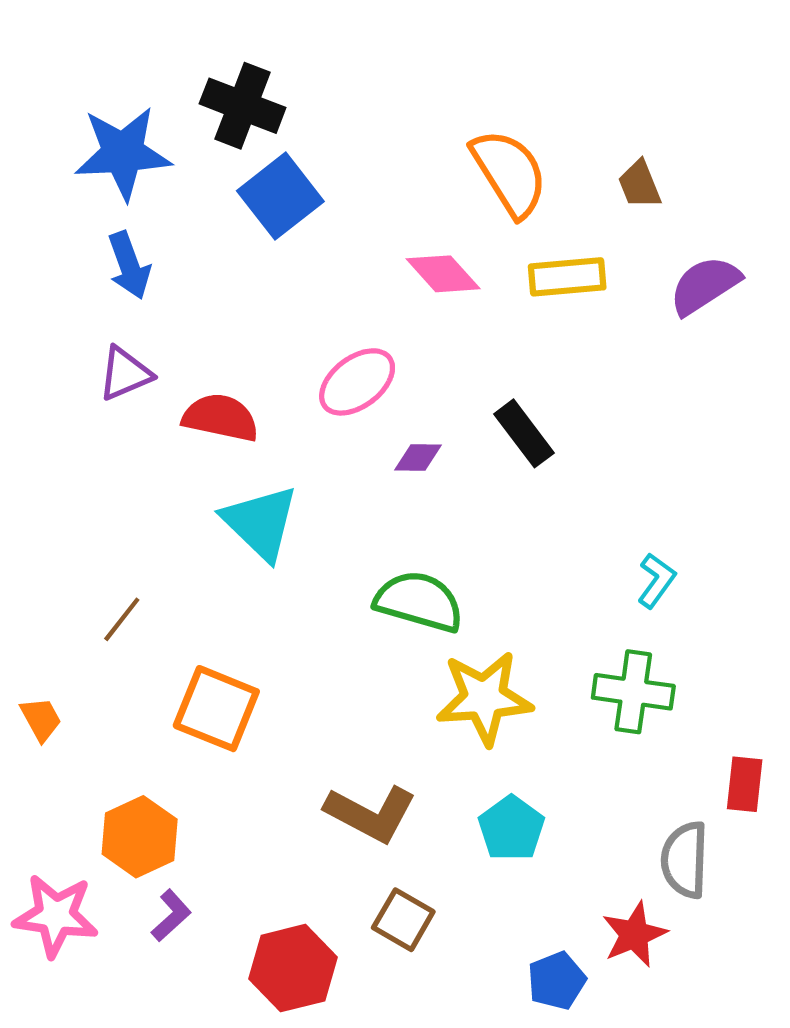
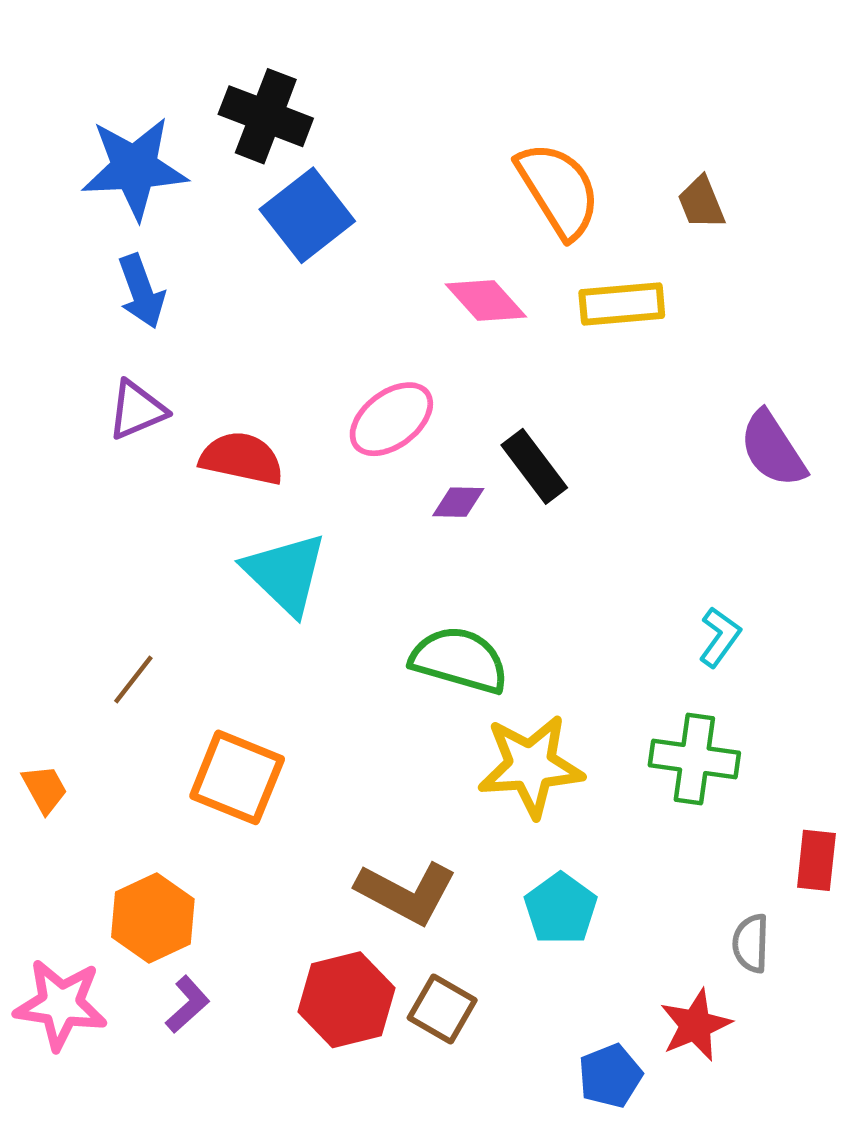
purple semicircle: (705, 285) -> (773, 449), moved, turned -90
black rectangle: (524, 433) -> (534, 466), moved
gray semicircle: (685, 860) -> (751, 943), size x0.7
red hexagon: (293, 968) -> (346, 1000), moved

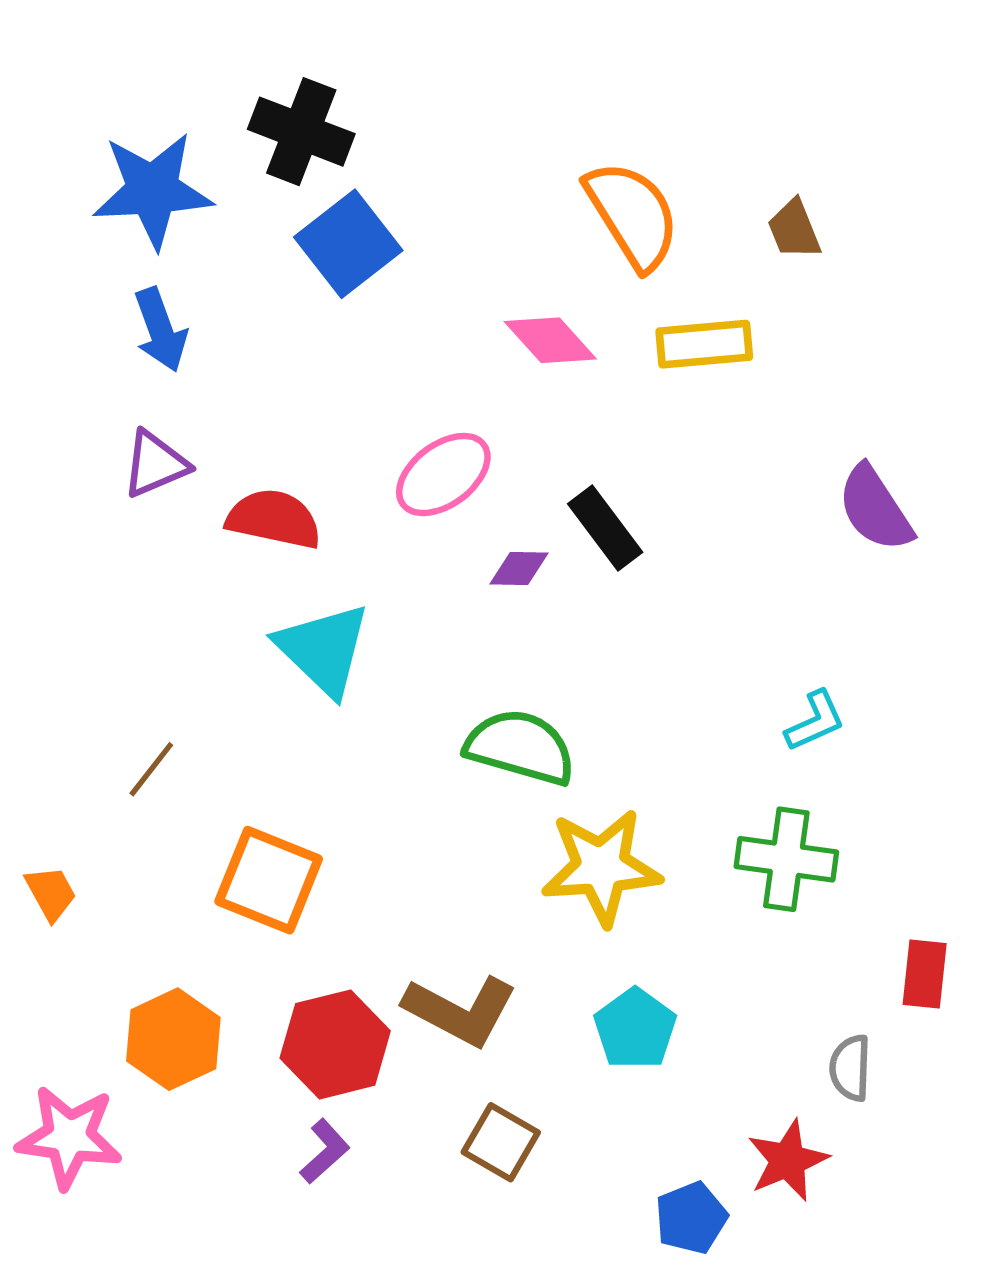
cyan L-shape: (720, 637) -> (815, 721), turned 30
red hexagon: (346, 1000) -> (335, 1044), moved
purple L-shape: (187, 1004) -> (325, 1151), moved

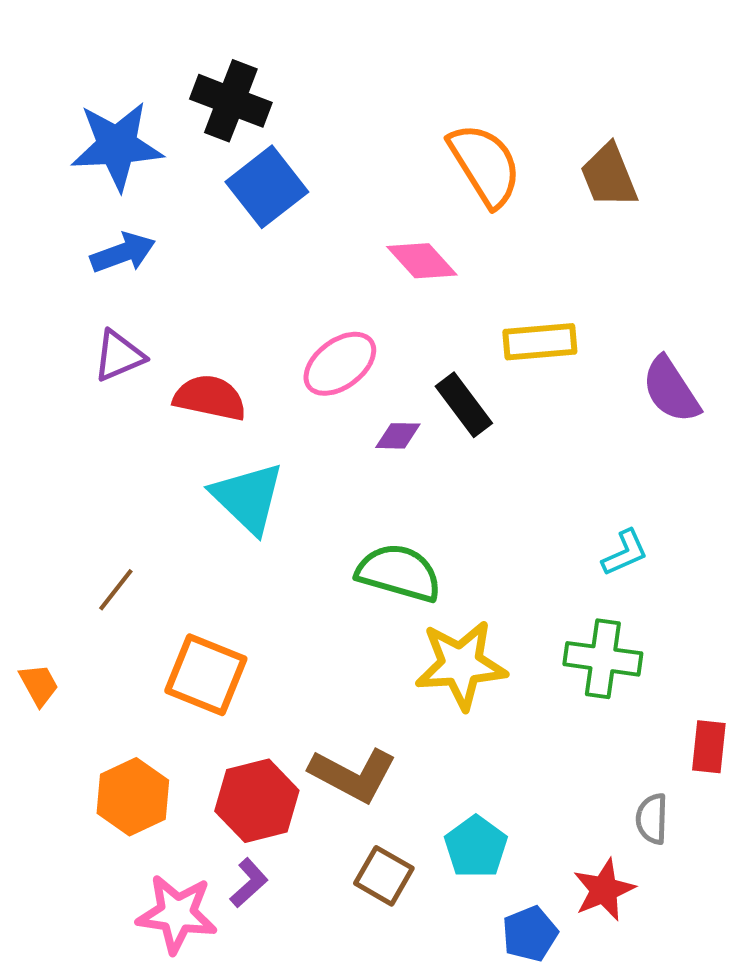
brown trapezoid: (794, 229) -> (609, 176), size x1.4
blue arrow: (160, 330) -> (123, 253), turned -90
yellow rectangle: (704, 344) -> (540, 342), moved
cyan pentagon: (635, 1029) -> (476, 847), moved
pink star: (69, 1137) -> (177, 914), moved

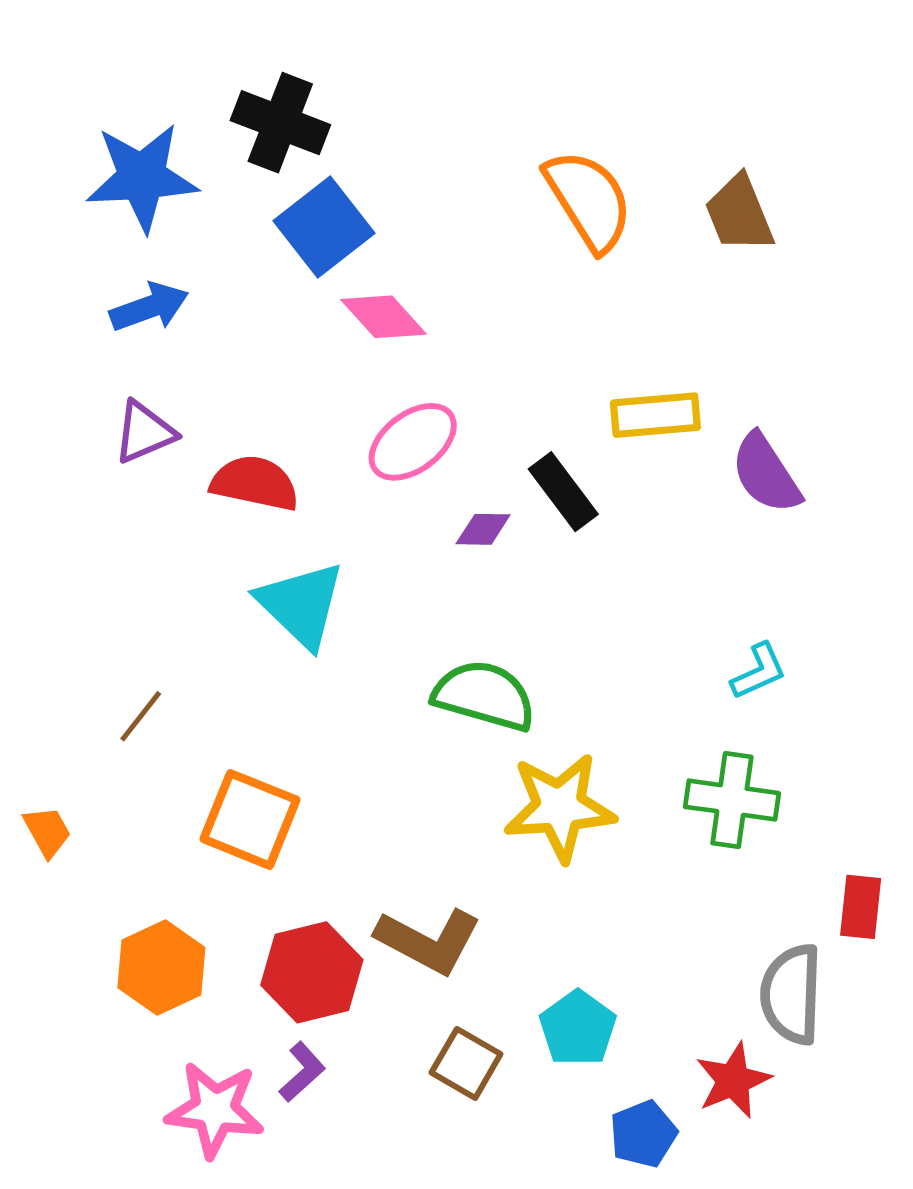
pink diamond: (422, 261) -> (384, 317), moved
purple semicircle: (671, 390) -> (766, 473), moved
gray semicircle: (652, 819) -> (791, 994), size x1.6

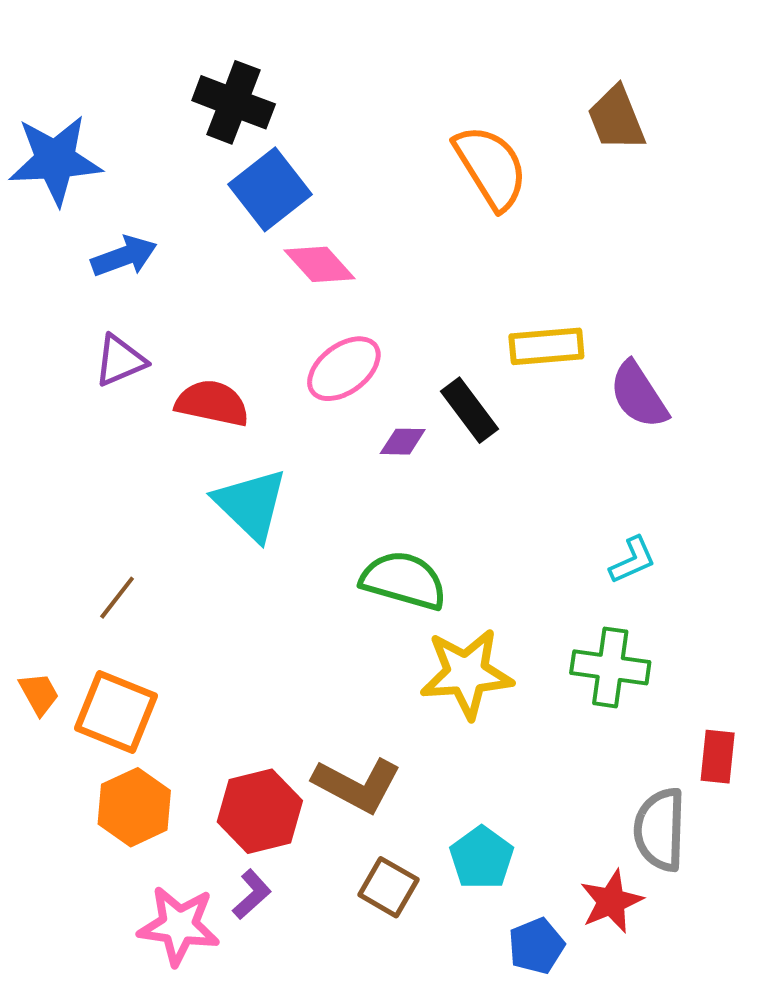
blue star: (142, 177) -> (55, 160), moved
brown trapezoid: (739, 214) -> (616, 118), moved
orange square: (250, 819) -> (116, 712), moved

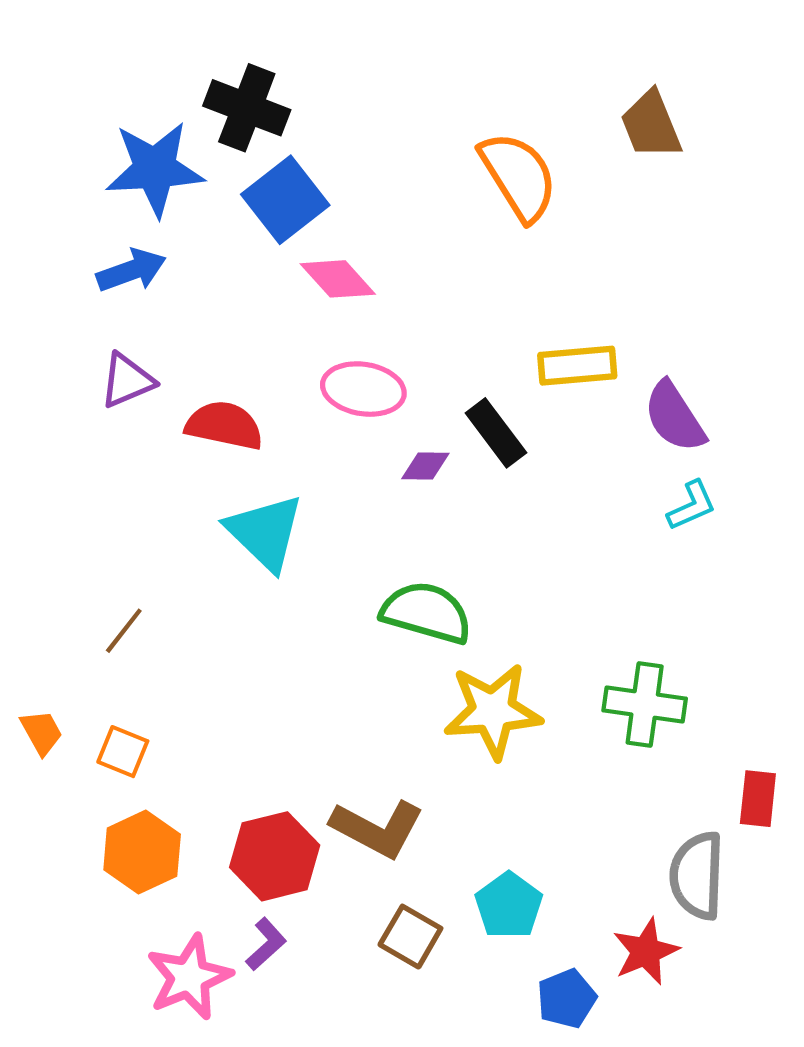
blue star: (55, 160) -> (155, 169), moved
pink ellipse: (344, 369) -> (363, 389), turned 46
cyan L-shape: (633, 560) -> (692, 506), moved
orange square: (116, 712) -> (123, 752), size x0.6
pink star: (179, 926) -> (189, 977), turned -30

